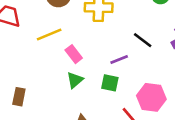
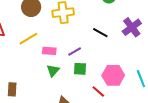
pink rectangle: (74, 54) -> (49, 51), turned -40
purple line: (119, 60) -> (75, 51), moved

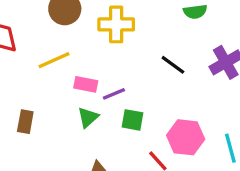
purple line: (75, 51) -> (114, 94), moved
brown rectangle: (12, 89) -> (25, 122), moved

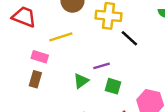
black line: (173, 65) -> (129, 38), moved
pink rectangle: (86, 84) -> (40, 57), moved

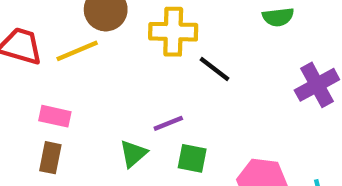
yellow line: (61, 37) -> (77, 51), moved

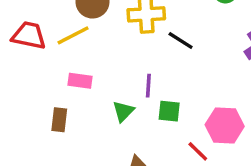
pink rectangle: (55, 116) -> (80, 81), moved
purple line: (168, 123) -> (148, 86), turned -60

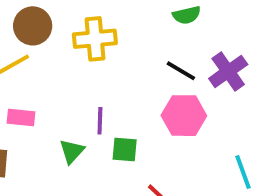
black line: (181, 41) -> (181, 71), moved
pink hexagon: (225, 125) -> (184, 116), moved

